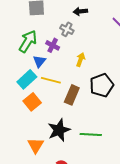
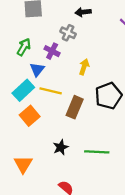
green arrow: (28, 41) -> (24, 47), size x0.7
black star: (59, 130) -> (61, 147), size x0.6
orange triangle: (36, 145) -> (23, 164), moved

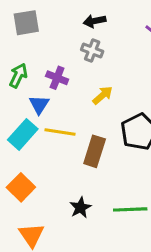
gray cross: (68, 33) -> (92, 51), moved
yellow arrow: (84, 67) -> (103, 95), turned 35
orange square: (30, 116) -> (21, 187), moved

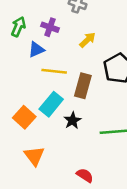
blue triangle: (39, 105) -> (36, 50), turned 36
cyan rectangle: (23, 134) -> (51, 104), moved
black star: (80, 208) -> (72, 121), moved

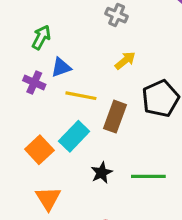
purple cross: (50, 27) -> (34, 83), moved
black star: (72, 121) -> (102, 173), moved

